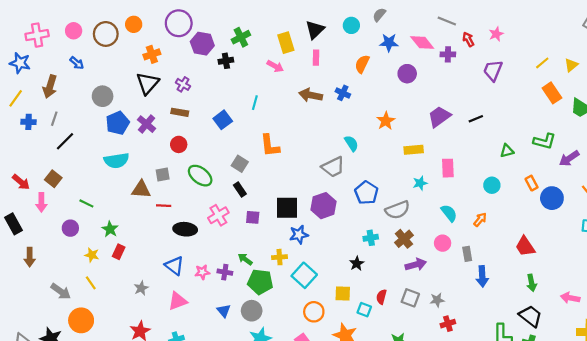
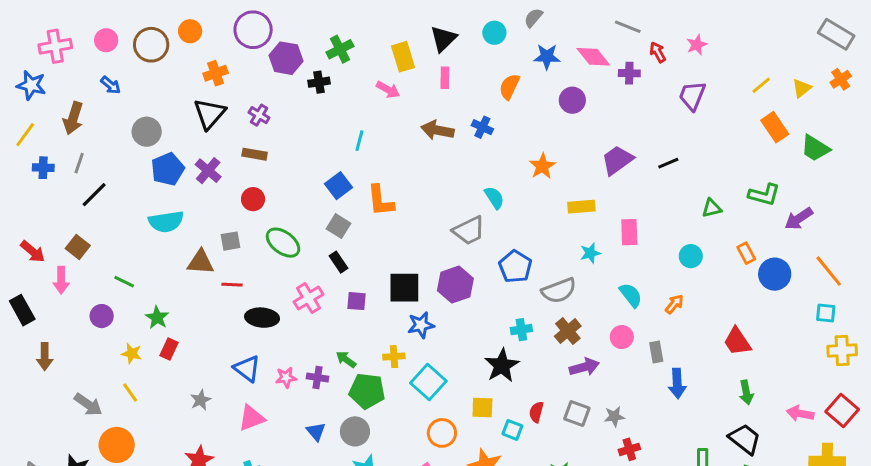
blue square: (223, 120) -> (338, 186), moved
black star: (357, 264) -> (502, 366), size x1.6

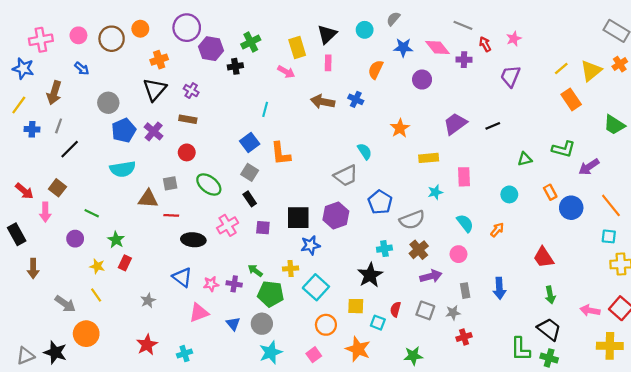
yellow triangle: (802, 88) -> (591, 71), size x1.5
green trapezoid: (815, 148) -> (614, 125), moved
gray rectangle: (656, 352) -> (465, 291), moved
pink triangle: (252, 418) -> (199, 313), moved

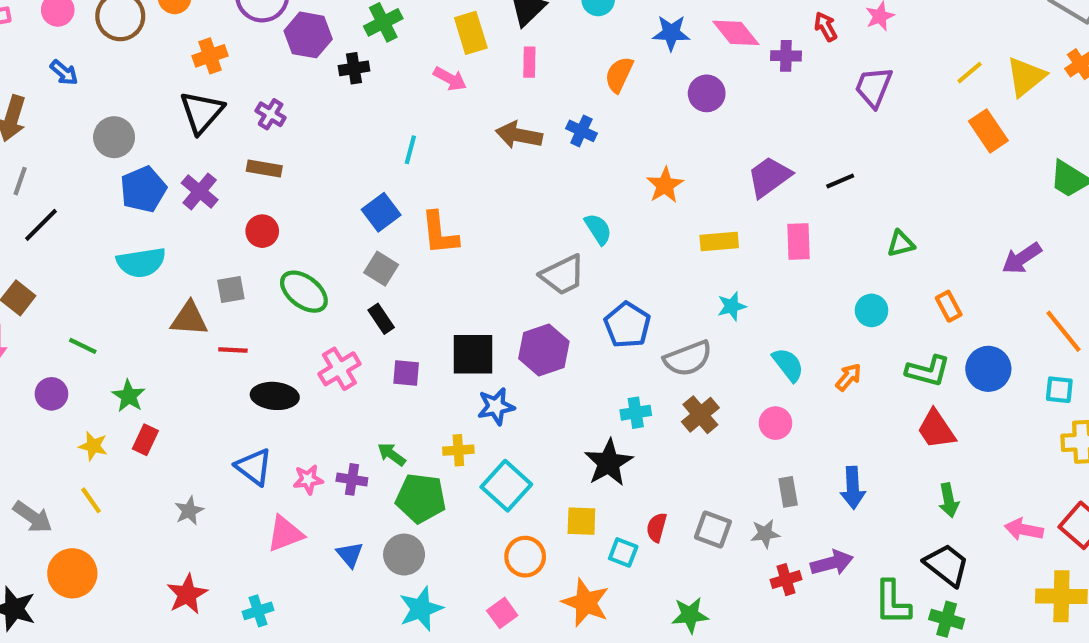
green L-shape: (563, 149) -> (928, 371), moved
pink rectangle: (464, 177) -> (798, 242), moved
blue circle: (571, 208) -> (988, 369), moved
purple arrow: (431, 276) -> (832, 563), moved

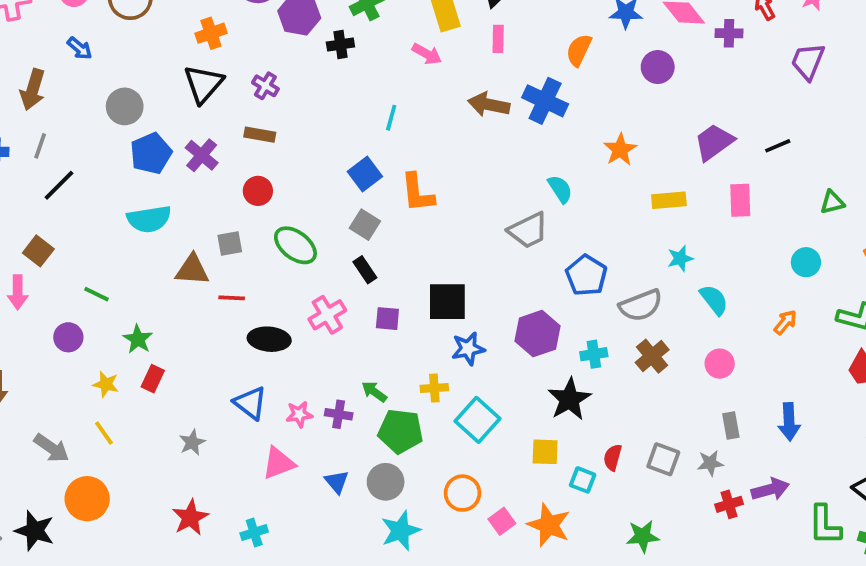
blue cross: (581, 131) -> (545, 101), size x1.6
purple hexagon: (544, 350) -> (538, 334), moved
cyan semicircle: (788, 365) -> (714, 300), moved
orange circle: (525, 557) -> (462, 493), moved
pink square: (502, 613) -> (502, 521), moved

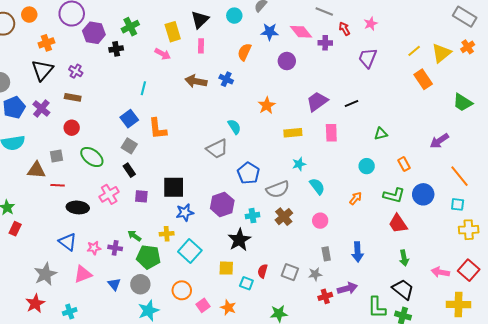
blue cross: (545, 101) -> (226, 79), size x0.6
gray star: (192, 442) -> (45, 274), moved, size x1.6
orange star: (549, 525) -> (228, 307), size x0.7

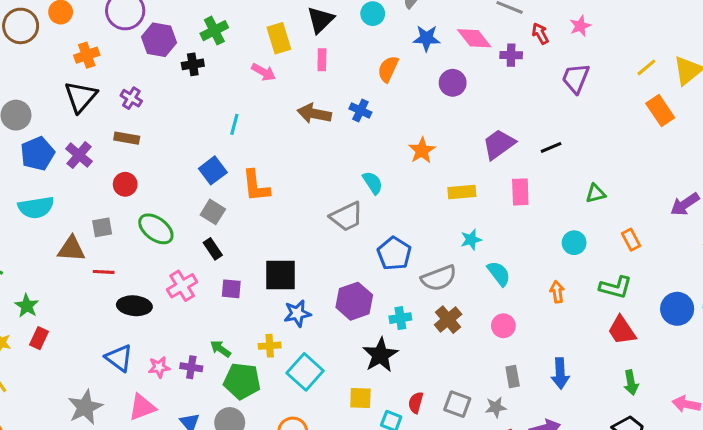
blue circle: (423, 194) -> (677, 309), moved
orange arrow: (356, 198) -> (557, 292), turned -48

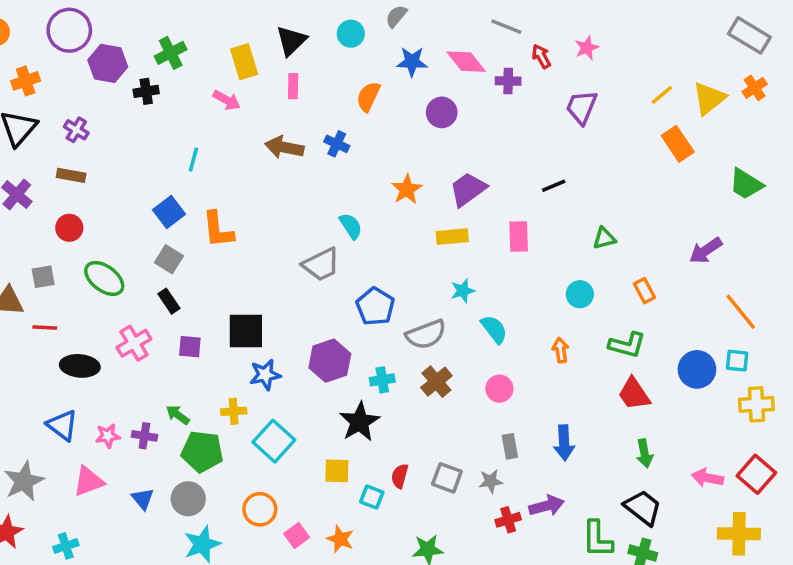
purple trapezoid: (499, 144) -> (468, 189), moved

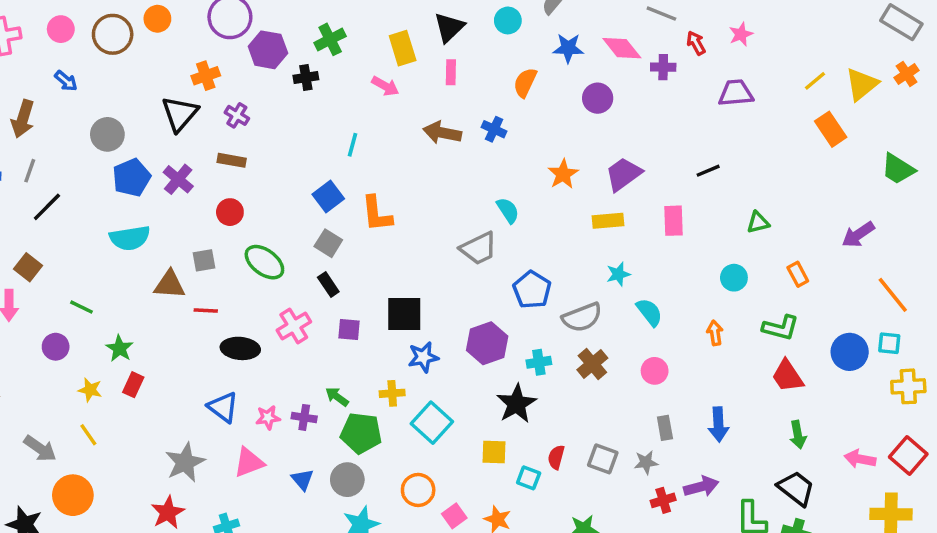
orange cross: (26, 81) -> (206, 76), moved
purple trapezoid: (582, 107) -> (736, 93), turned 63

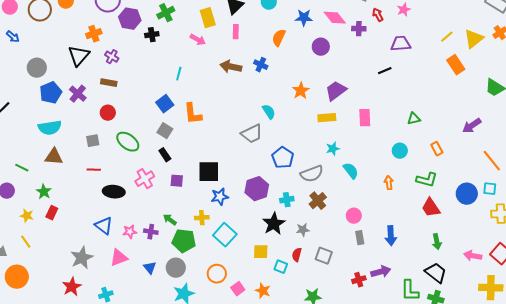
black line: (708, 171) -> (385, 71), moved
brown triangle: (170, 285) -> (54, 157), moved
pink circle: (655, 371) -> (354, 216), moved
gray star: (646, 462) -> (303, 230), moved

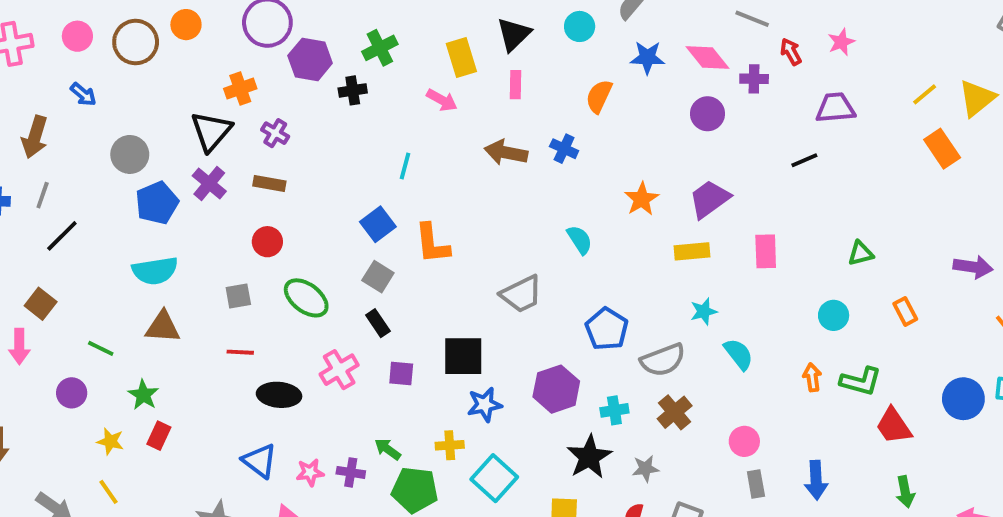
purple circle: (321, 47) -> (708, 114), moved
purple cross: (78, 94) -> (209, 184), moved
purple arrow: (472, 126) -> (973, 267), turned -138
gray trapezoid: (252, 134) -> (521, 294), moved
green L-shape: (427, 180) -> (861, 381), moved

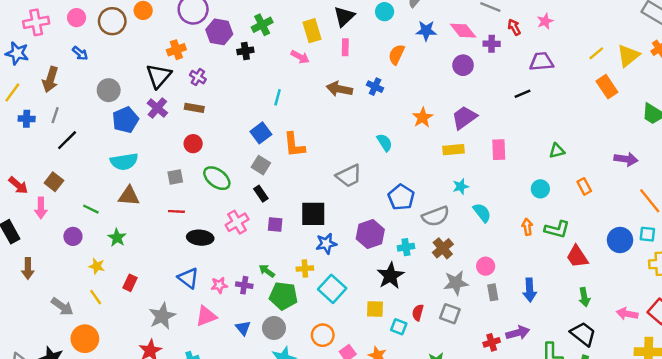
red rectangle: (159, 436) -> (130, 283), moved
gray star: (645, 469) -> (456, 283), moved, size x1.5

